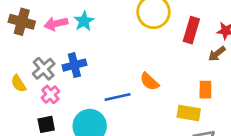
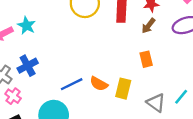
orange semicircle: (149, 82) -> (99, 84), moved
yellow rectangle: (189, 113) -> (123, 89), moved, turned -72

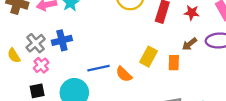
brown arrow: (148, 26) -> (189, 44), moved
yellow rectangle: (123, 89) -> (148, 57), moved

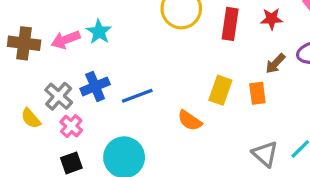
blue line: (99, 68) -> (137, 96), moved

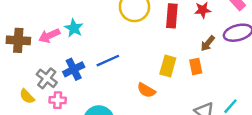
blue line: (137, 96) -> (108, 61), moved
pink cross: (71, 126) -> (58, 100), turned -35

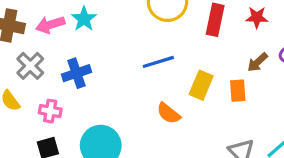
blue line: (108, 61) -> (158, 62), moved
gray cross: (47, 78) -> (30, 66), moved

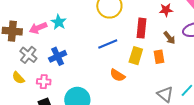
red rectangle: (215, 20) -> (141, 28), moved
brown arrow: (258, 62) -> (169, 38), turned -80

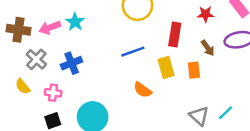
yellow rectangle: (136, 56) -> (166, 67), turned -36

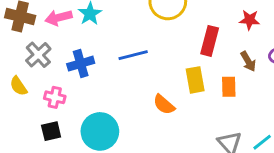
blue line: (133, 52) -> (133, 55), moved

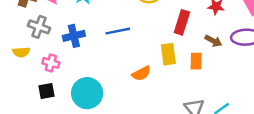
gray cross: (38, 55) -> (39, 27), turned -30
brown arrow: (248, 61) -> (213, 41), turned -35
yellow semicircle: (18, 86) -> (21, 52), turned -63
orange semicircle: (164, 105) -> (141, 73), turned -72

